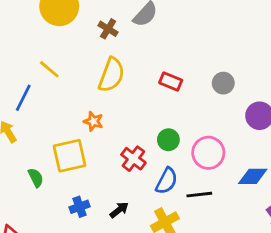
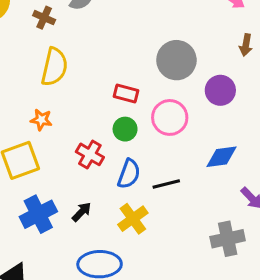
red rectangle: (171, 81) -> (126, 93), moved
gray circle: (223, 83) -> (176, 60), size x1.6
pink circle: (208, 153) -> (170, 117), moved
blue cross: (80, 207) -> (38, 214), size x1.6

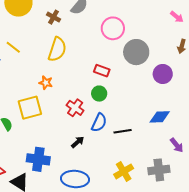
pink circle: (170, 117) -> (113, 28), moved
black arrow: (82, 212) -> (78, 142), moved
blue cross: (38, 214) -> (38, 159), moved, turned 30
yellow cross: (133, 219) -> (124, 171), moved

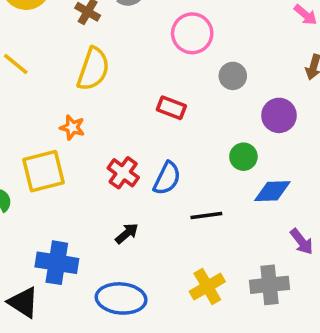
gray circle: (136, 52) -> (233, 76), size x0.6
green circle: (99, 94) -> (243, 157), moved
blue semicircle: (99, 123) -> (167, 178), moved

